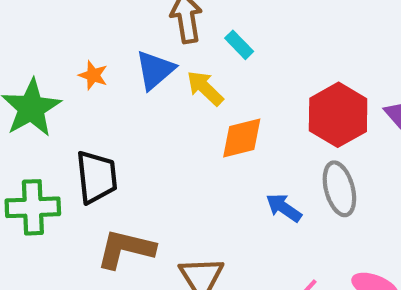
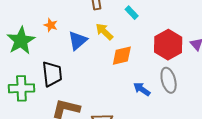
cyan rectangle: (239, 45) -> (132, 13), moved
blue triangle: (155, 70) -> (78, 41), moved

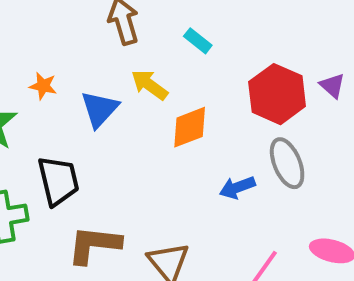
blue arrow: (142, 89) -> (237, 187), turned -48

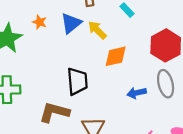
blue triangle: (100, 109) -> (71, 23), moved
black trapezoid: (58, 181) -> (77, 81), moved

